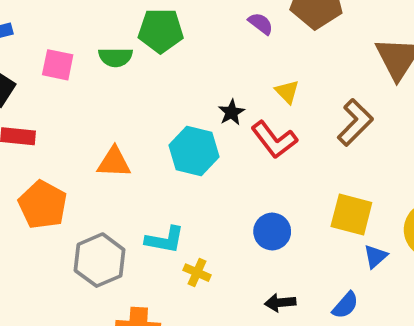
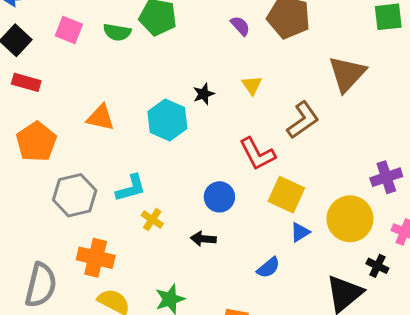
red L-shape: (274, 140) -> (257, 154), moved
cyan L-shape: (165, 240) -> (131, 188), turned -36
black arrow: (280, 303) -> (203, 239), moved

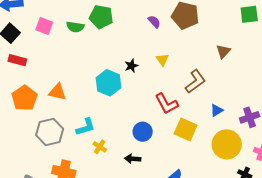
brown triangle: (347, 74) -> (223, 51), size x0.6
orange triangle: (100, 118) -> (57, 92), moved
blue triangle: (300, 232) -> (217, 110), moved

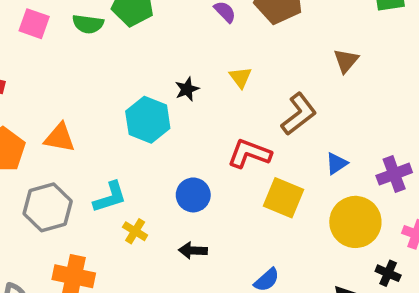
red L-shape: (167, 104) -> (249, 154), turned 140
blue circle: (143, 132) -> (193, 195), moved

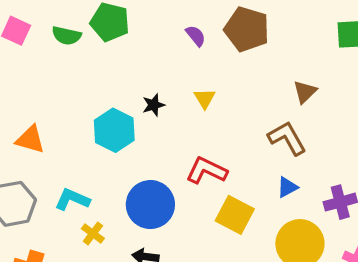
brown L-shape: (299, 114) -> (287, 138), moved, turned -87
blue circle: (193, 195) -> (150, 205), size x1.5
cyan L-shape: (110, 197) -> (72, 199), turned -144

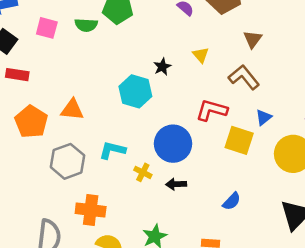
brown triangle: (305, 92) -> (253, 39), moved
brown L-shape: (287, 138) -> (244, 77), moved
blue triangle: (287, 187) -> (264, 117), moved
yellow cross: (93, 234) -> (143, 172), moved

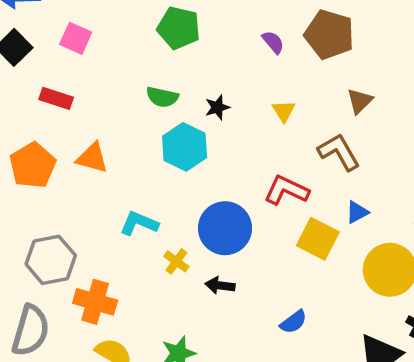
green semicircle: (86, 25) -> (162, 97), moved
black star: (162, 67) -> (217, 107), moved
red rectangle: (17, 75) -> (56, 98), moved
gray hexagon: (67, 161) -> (51, 260), moved

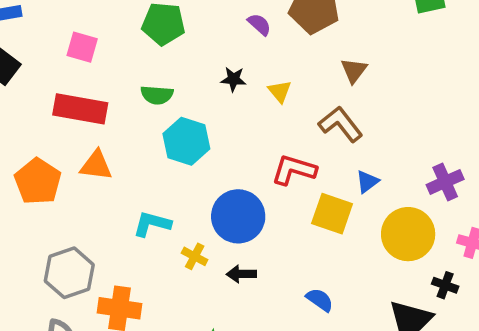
pink square: (76, 38) -> (82, 47), moved
red rectangle: (56, 98) -> (80, 109), moved, size x1.6
black star: (217, 107) -> (233, 79), moved, turned 30
blue semicircle: (293, 322) -> (320, 300), turned -100

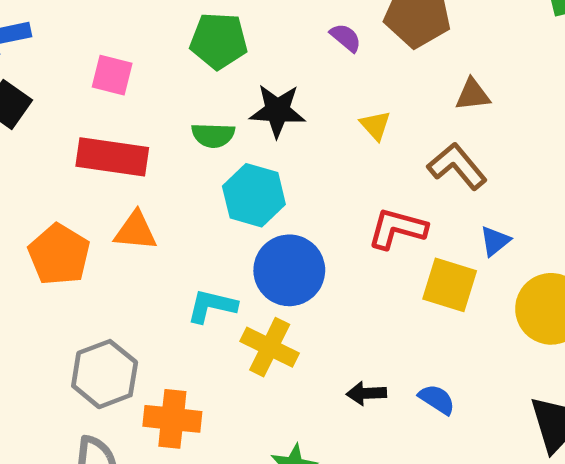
brown triangle: (354, 70) -> (473, 95), turned 48
black star: (233, 79) -> (277, 111), moved, size x1.6
blue circle: (238, 216) -> (289, 270), moved
yellow cross: (195, 256) -> (270, 347), size x1.6
black arrow: (241, 274) -> (366, 393), moved

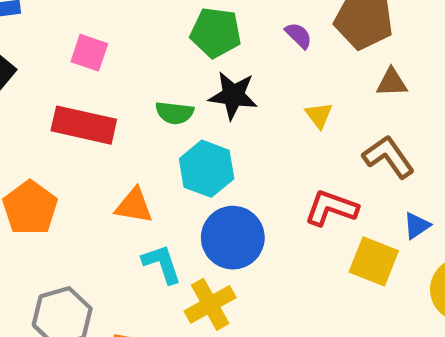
green pentagon: (219, 41) -> (216, 33), moved
brown triangle: (473, 95) -> (392, 82), moved
orange triangle: (136, 231) -> (134, 206), moved
cyan L-shape: (212, 306) -> (162, 264), turned 54
yellow cross: (270, 347) -> (210, 304), turned 30

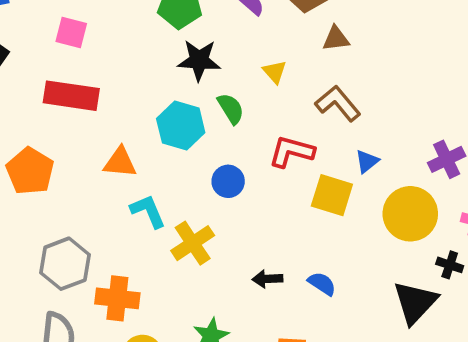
green semicircle: (175, 113) -> (231, 109), moved, turned -124
blue circle: (233, 238) -> (228, 181), moved, size x0.6

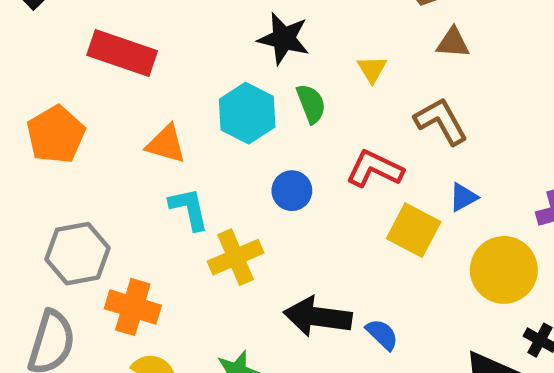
black arrow: (267, 279) -> (318, 317), size x1.8

